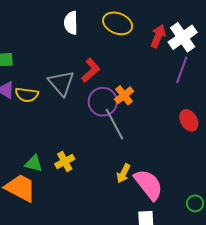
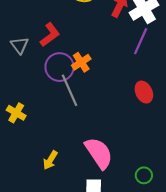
gray triangle: (61, 83) -> (20, 45), size x0.7
yellow cross: (65, 161) -> (16, 113), moved, turned -36
yellow arrow: (123, 173) -> (50, 160), moved

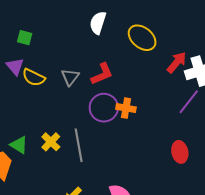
orange cross: (81, 62) -> (126, 108), turned 30
gray line: (70, 90) -> (79, 145), moved

